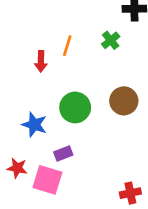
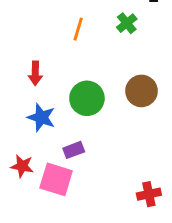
red arrow: (41, 61) -> (35, 73), moved

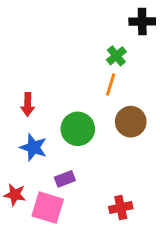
orange line: (78, 29) -> (111, 84), moved
red cross: (149, 194) -> (121, 208), moved

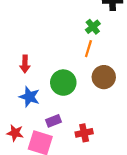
red cross: (121, 208) -> (84, 133), moved

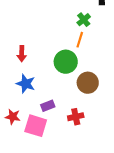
brown circle: (104, 77) -> (88, 83), moved
green circle: (63, 83) -> (66, 62), moved

